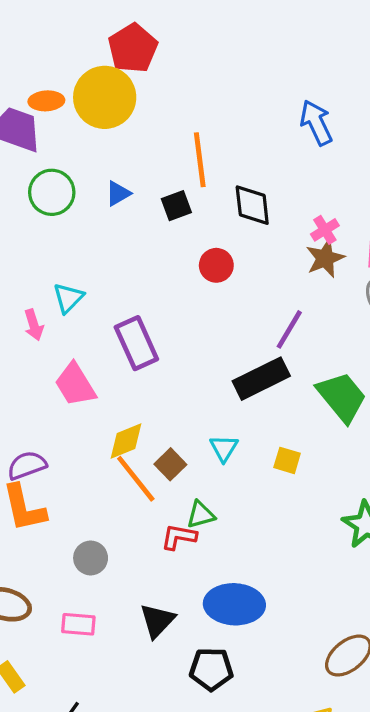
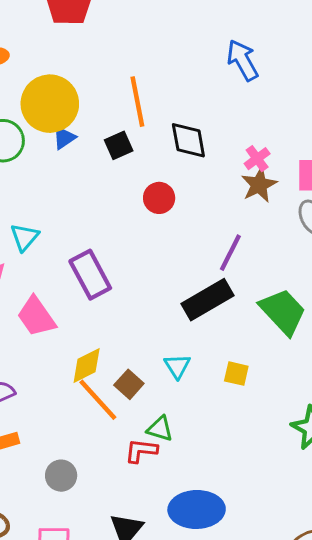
yellow circle: (105, 97) -> (50, 104), moved
green triangle: (201, 515) -> (160, 429), turned 36

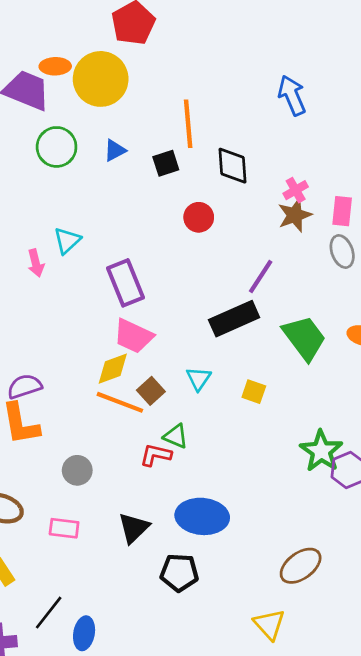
yellow circle: (50, 104) -> (101, 79), moved
pink trapezoid: (36, 317) -> (133, 336), moved, turned -36
orange line: (98, 400) -> (120, 402), turned -33

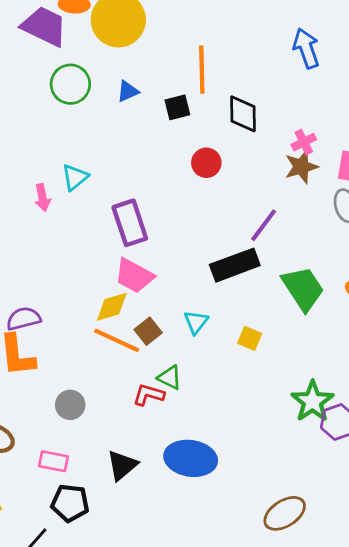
black pentagon: (179, 573) -> (70, 503), moved

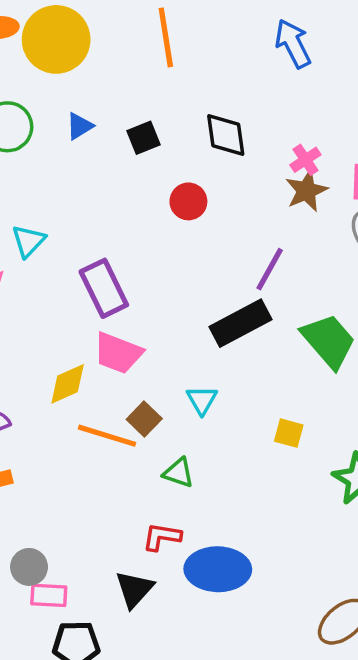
orange line: (202, 70) -> (166, 37), moved
yellow diamond: (112, 307) -> (68, 384), moved
yellow square: (250, 338) -> (289, 433), moved
red L-shape: (149, 395) -> (162, 537), moved
gray circle: (70, 405) -> (29, 567), moved

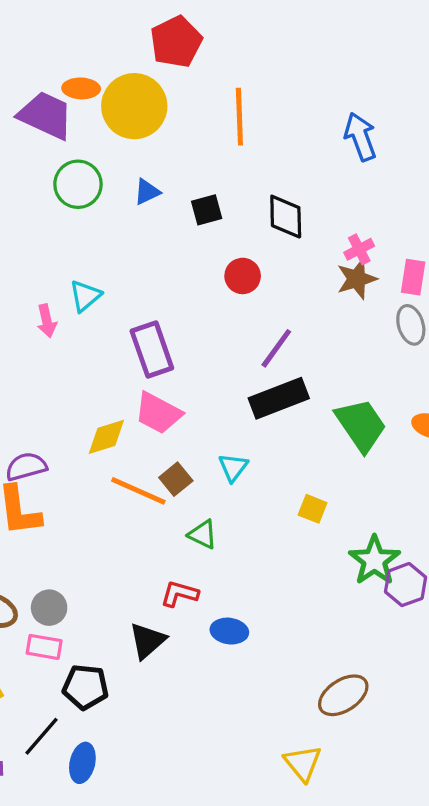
purple line: (270, 269) -> (276, 348), moved
blue ellipse: (218, 569) -> (229, 631), size x0.6
pink rectangle: (49, 595) -> (44, 647), moved

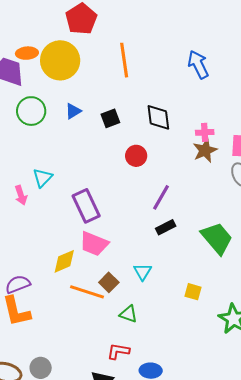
pink cross: (359, 249) -> (205, 132), turned 30
black rectangle: (279, 398) -> (166, 227), size x0.6

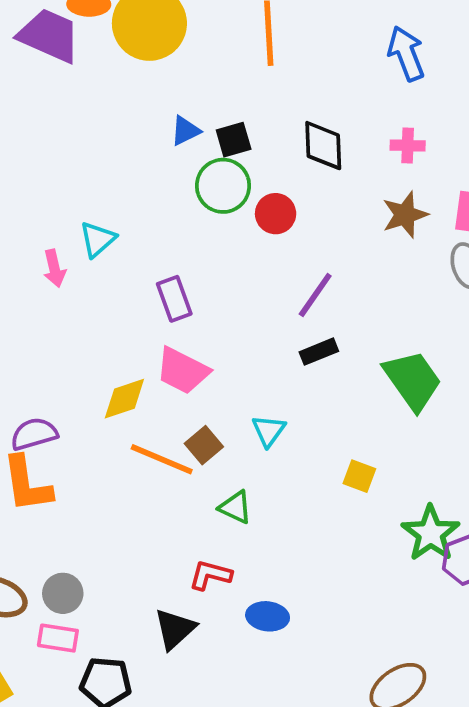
green circle: (31, 111) -> (223, 186), moved
blue triangle: (73, 111) -> (185, 131), moved
pink cross: (205, 132) -> (408, 146), moved
purple rectangle: (86, 206) -> (174, 299), size x0.7

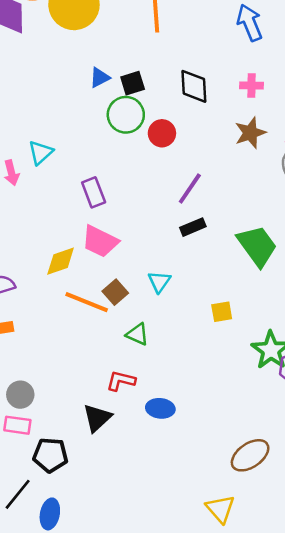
yellow square: (359, 476) -> (222, 312), turned -30

